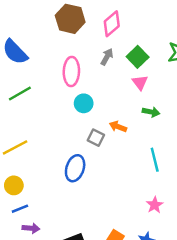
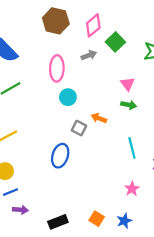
gray arrow: (107, 57) -> (89, 55), turned 40
green square: (138, 57) -> (115, 42), moved
pink triangle: (140, 83) -> (128, 84), moved

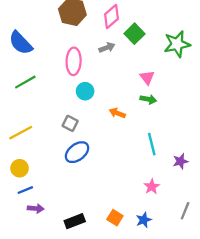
gray square: (79, 128) -> (70, 123), moved
blue ellipse: (60, 156) -> (77, 152), turned 35

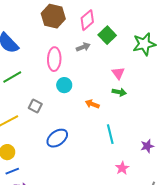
gray square: (70, 123) -> (35, 106), moved
cyan line: (152, 144) -> (110, 134), moved

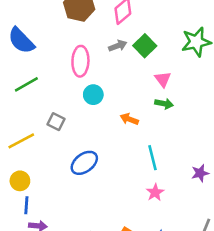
green square: (107, 35) -> (145, 46), moved
pink star: (122, 168) -> (155, 192), moved
blue line: (12, 171) -> (26, 205), turned -64

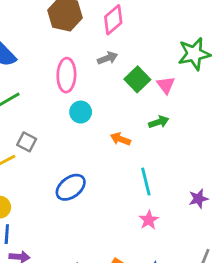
green square: (145, 46) -> (137, 79), moved
pink triangle: (163, 79) -> (166, 85), moved
green arrow: (164, 104) -> (159, 122), turned -30
gray square: (56, 122) -> (27, 142), moved

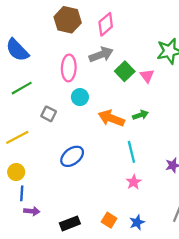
gray arrow: (108, 58) -> (101, 55), size x1.5
green arrow: (159, 122) -> (140, 115), moved
orange arrow: (120, 139) -> (111, 118), size x1.6
gray square: (27, 142) -> (49, 114), moved

